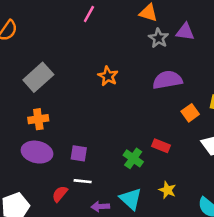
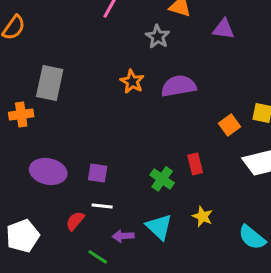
gray star: (159, 38) -> (158, 37), moved
gray rectangle: (38, 77) -> (50, 83), turned -36
purple semicircle: (167, 80) -> (179, 86), moved
orange cross: (38, 119) -> (21, 114), moved
red rectangle: (161, 146) -> (195, 164), turned 54

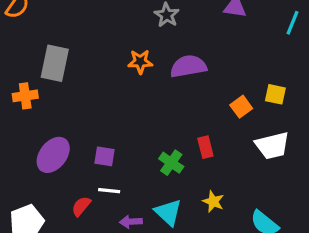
orange star: (132, 82) -> (140, 62), turned -30
purple ellipse: (48, 171) -> (53, 155), turned -64

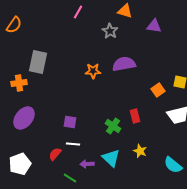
orange star: (140, 62) -> (93, 71), moved
purple ellipse: (53, 155) -> (24, 118), moved

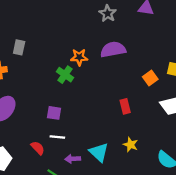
gray star: (110, 31) -> (108, 13), moved
gray rectangle: (38, 62) -> (19, 47), size x0.6
green cross: (113, 126) -> (65, 75), moved
red semicircle: (55, 154) -> (38, 148), turned 96

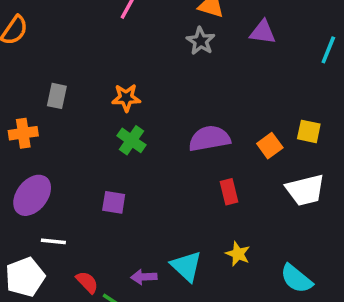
purple semicircle: (113, 50) -> (209, 139), moved
orange star: (79, 57) -> (126, 98), moved
white line: (57, 137) -> (53, 241), moved
red semicircle: (38, 148) -> (87, 282), moved

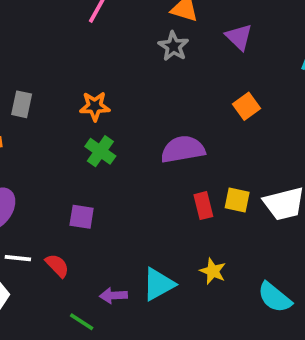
purple triangle: (263, 32) -> (239, 37), turned 36
yellow square: (309, 131) -> (237, 200), moved
orange square: (270, 146) -> (247, 106), moved
cyan triangle: (186, 266) -> (158, 284), turned 48
red semicircle: (87, 282) -> (57, 266), moved

